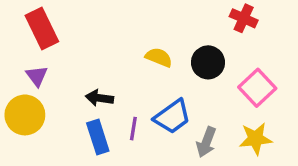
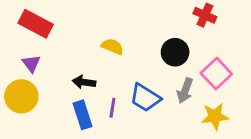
red rectangle: (42, 28) -> (36, 24), turned -36
yellow semicircle: (159, 57) -> (112, 47), moved
blue trapezoid: (172, 117) -> (145, 98), turned 68
gray arrow: (206, 142) -> (185, 91), moved

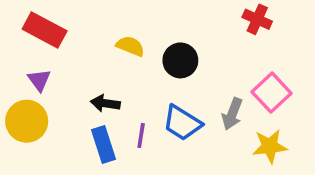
yellow semicircle: (112, 47) -> (130, 46), moved
black circle: (175, 52) -> (180, 60), moved

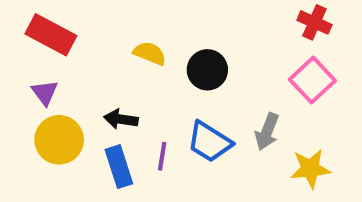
red cross: (257, 19) -> (314, 22), moved
pink square: (272, 93) -> (312, 80), moved
yellow circle: (27, 121) -> (59, 140), moved

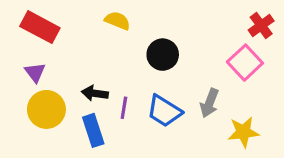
red cross: (314, 22) -> (261, 25), moved, turned 30
yellow semicircle: (150, 53) -> (117, 21), moved
purple line: (162, 156) -> (124, 108), moved

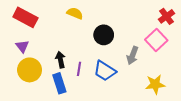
black arrow: (95, 93) -> (60, 60), turned 70
gray arrow: (209, 103) -> (133, 55), moved

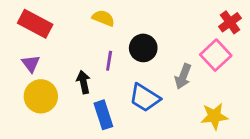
purple line: (79, 69) -> (109, 61), moved
blue rectangle: (59, 83) -> (103, 115), moved

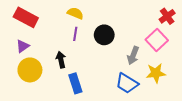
purple line: (109, 61) -> (75, 34), moved
purple triangle: (31, 64) -> (23, 46), turned 32
blue trapezoid: (145, 98) -> (127, 83), moved
yellow star: (214, 116) -> (156, 73), moved

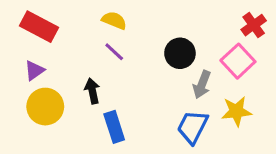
purple line: (75, 34) -> (114, 52), turned -56
black circle: (104, 35) -> (180, 53), moved
blue trapezoid: (127, 83) -> (193, 127), turned 85

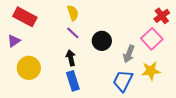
yellow semicircle: (114, 20) -> (73, 13), turned 49
black circle: (180, 53) -> (102, 41), moved
purple triangle: (34, 70) -> (14, 41), moved
black arrow: (92, 91) -> (71, 58), moved

